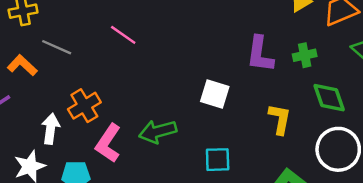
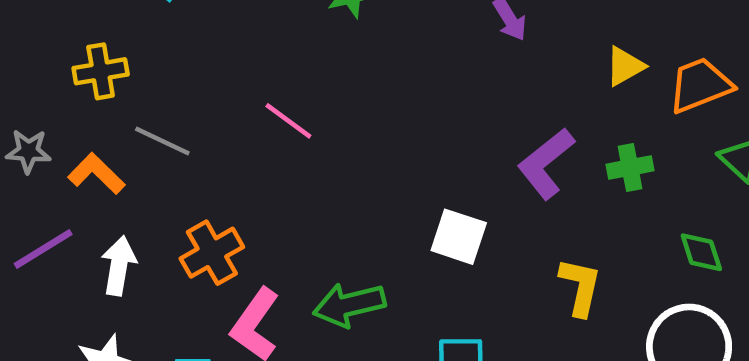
purple L-shape: (260, 54) -> (546, 163), turned 42
green diamond: (329, 98) -> (701, 252), moved, size x0.7
white arrow: (51, 129) -> (119, 266), moved

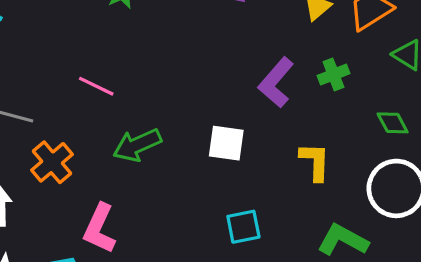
orange cross: (212, 253) -> (52, 162), moved
green arrow: (349, 305) -> (137, 145), moved

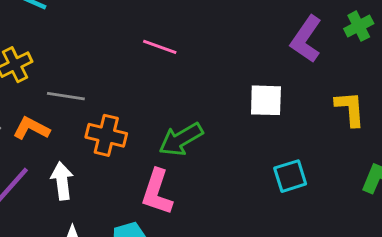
pink line: (96, 86) -> (160, 47), moved
green arrow: (137, 145) -> (181, 139), moved
orange cross: (52, 162) -> (106, 135), turned -30

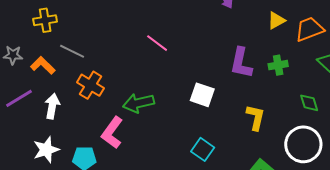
purple L-shape: (306, 39) -> (241, 63), turned -40
pink line: (160, 47) -> (157, 43), moved
cyan square: (290, 176) -> (203, 149), turned 35

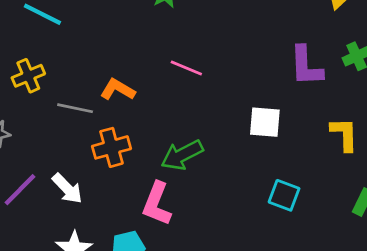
orange L-shape: (43, 65) -> (118, 90), moved
orange cross: (91, 85) -> (111, 147), turned -32
white arrow: (52, 106) -> (67, 189), turned 140

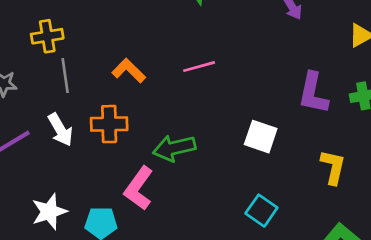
pink line: (186, 68) -> (199, 67), turned -52
gray line: (75, 108) -> (65, 76), moved, turned 56
white arrow: (67, 189) -> (60, 130), moved

